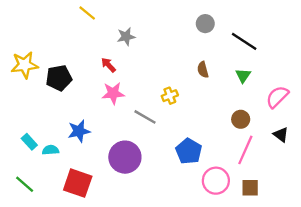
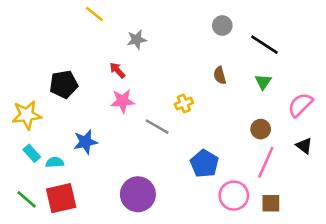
yellow star: (25, 65) -> (27, 115), moved
purple circle: (125, 157) -> (138, 194), moved
red square: (78, 183) -> (61, 198), moved, turned -32

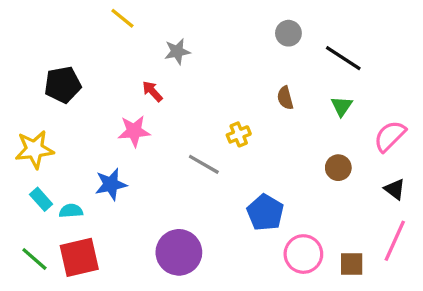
black pentagon: (64, 84) -> (63, 85), moved
pink star: (123, 101) -> (134, 131), moved
pink line: (266, 162) -> (395, 241), moved

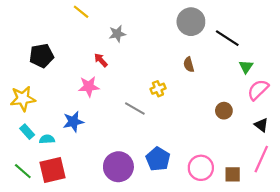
gray circle: (288, 33) -> (191, 22), size x1.6
green triangle: (342, 106) -> (246, 67), moved
blue pentagon: (265, 212) -> (158, 159), moved

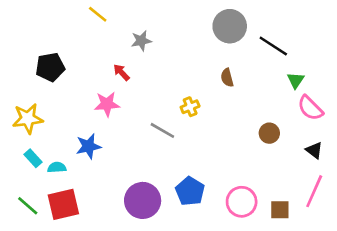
pink semicircle: (258, 90) -> (310, 108), turned -90

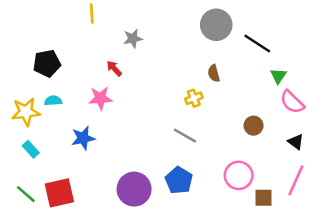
yellow line: (98, 14) -> (92, 14), turned 48
yellow cross: (190, 107) -> (194, 98), moved
gray line: (162, 130) -> (185, 136), moved
cyan semicircle: (57, 167) -> (53, 101), moved
pink circle: (242, 202) -> (239, 175), moved

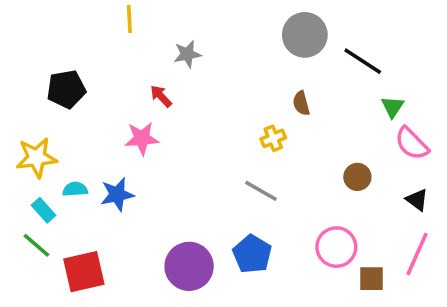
cyan semicircle: (53, 101) -> (75, 189), moved
green line: (26, 194) -> (36, 245), moved

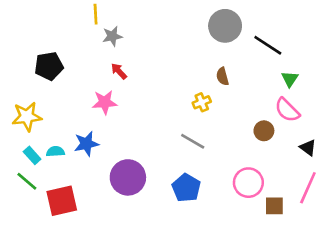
gray star: (187, 54) -> (112, 36), moved
pink semicircle: (412, 144) -> (287, 110), moved
cyan semicircle: (75, 189) -> (55, 152), moved
purple circle: (189, 266) -> (128, 177), moved

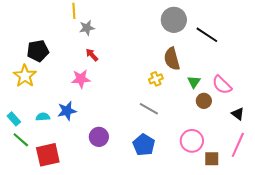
brown semicircle: (222, 76) -> (172, 59), size x1.6
green triangle: (290, 79) -> (194, 82), moved
yellow star: (27, 117) -> (25, 76), moved, turned -30
cyan rectangle: (32, 155) -> (14, 119), moved
purple circle: (128, 177) -> (99, 137), size x0.7

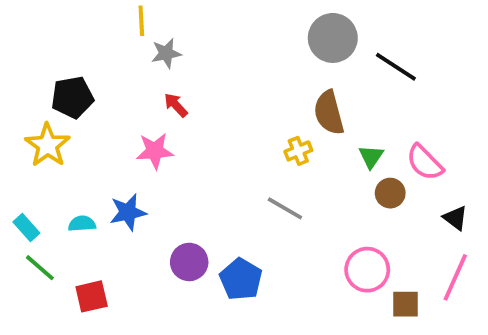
blue pentagon: (144, 145) -> (241, 279), moved
red square: (48, 155) -> (92, 296), size x0.7

